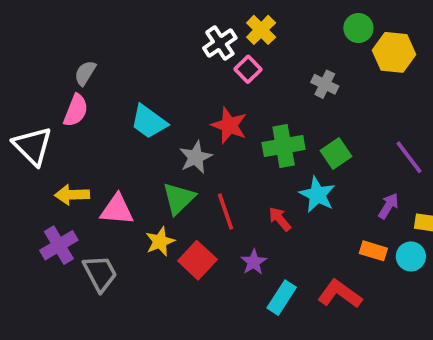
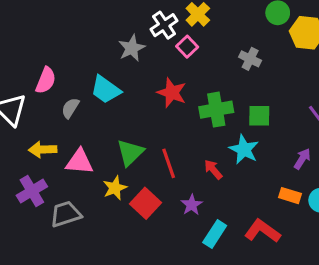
gray semicircle: (85, 73) -> (70, 108), moved
green square: (336, 153) -> (259, 116), turned 35
gray star: (196, 157) -> (132, 48), moved
gray trapezoid: (100, 273) -> (66, 214), turned -80

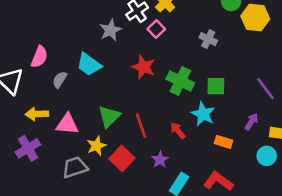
green cross: (216, 110) -> (180, 81), turned 36
orange rectangle: (290, 196) -> (223, 142), moved
gray trapezoid: (66, 214) -> (75, 167), moved

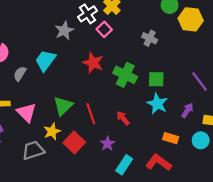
cyan trapezoid: (89, 64) -> (45, 60), turned 90
cyan star: (203, 114) -> (157, 104), moved
pink triangle: (67, 124) -> (27, 113), turned 40
orange rectangle: (223, 142) -> (171, 138), moved

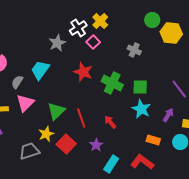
pink triangle: (27, 113) -> (25, 103), moved, turned 30

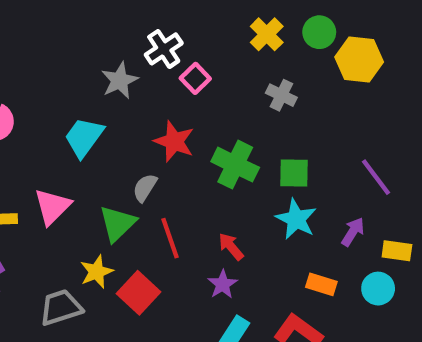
yellow cross: (100, 21) -> (267, 34), moved
gray semicircle: (17, 82) -> (145, 188), moved
purple star: (96, 145) -> (223, 284), moved

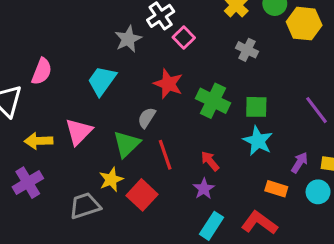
purple arrow: (353, 232) -> (299, 163), moved

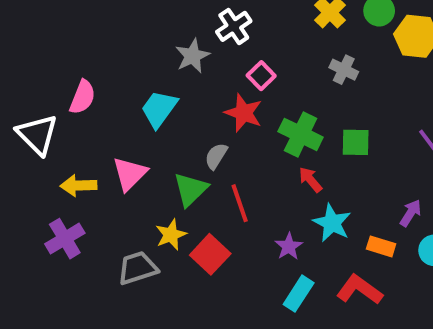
pink square: (184, 37) -> (261, 76), moved
cyan star: (258, 141) -> (332, 223), moved
red arrow: (210, 161) -> (310, 180), moved

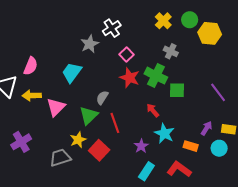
red star: (244, 113) -> (130, 78), moved
green cross: (301, 134) -> (156, 76), moved
yellow arrow: (79, 186) -> (32, 96), moved

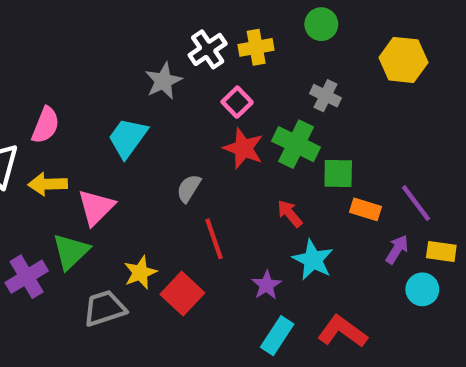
green circle: (190, 20) -> (321, 24), moved
yellow cross: (163, 21) -> (256, 47), moved, turned 35
purple line: (218, 92) -> (416, 203), moved
green triangle: (89, 116) -> (71, 251), moved
orange rectangle: (191, 146) -> (365, 209), moved

